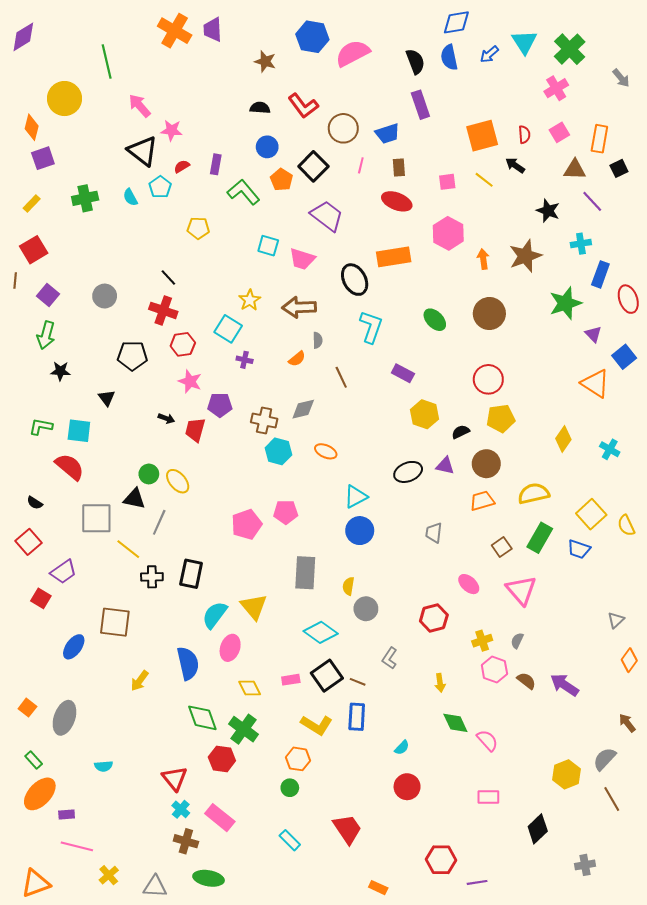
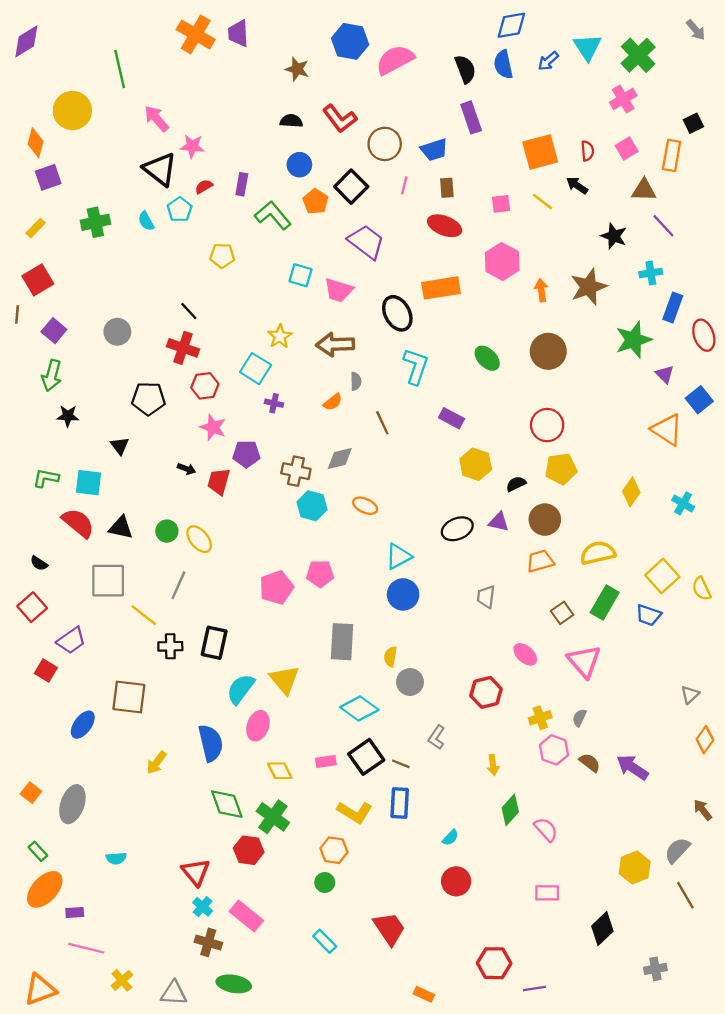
gray arrow: (621, 78) -> (696, 30), moved
black square: (619, 168) -> (693, 123), moved
black triangle: (134, 499) -> (121, 528), moved
green diamond: (455, 723) -> (510, 810), turned 68

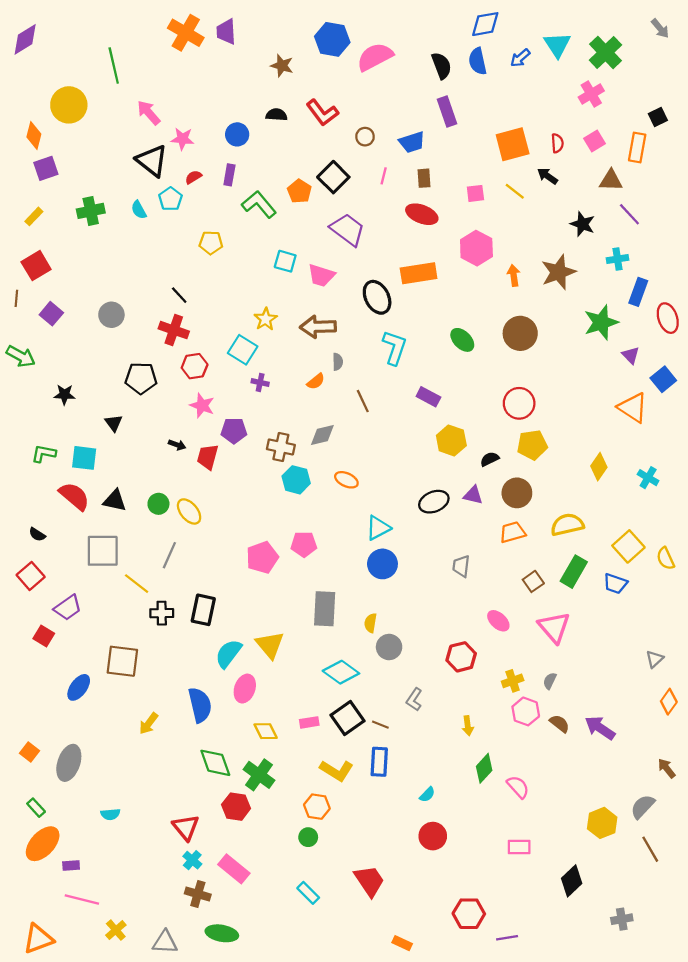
brown circle: (385, 144) -> (365, 137), size x0.6
blue circle: (299, 165) -> (237, 134), moved
green arrow: (52, 376) -> (21, 356), moved, turned -76

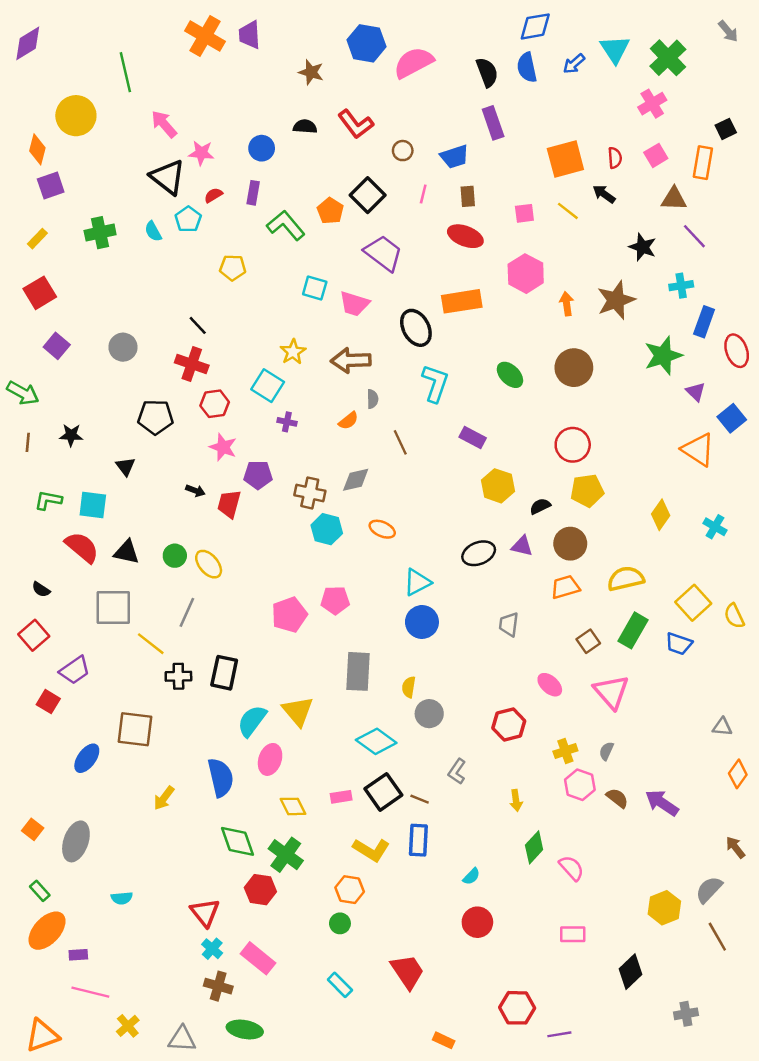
brown line: (16, 298) -> (28, 442), moved
gray triangle: (655, 659) -> (722, 727), turned 48

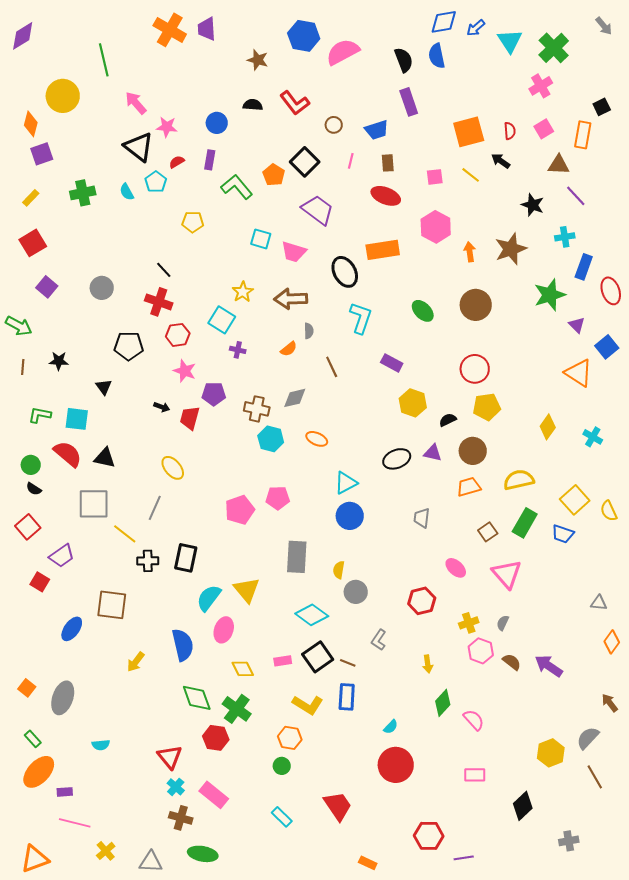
blue arrow: (574, 64) -> (476, 28), moved
green circle: (175, 556) -> (31, 465), moved
red circle: (477, 922) -> (396, 765), size x1.4

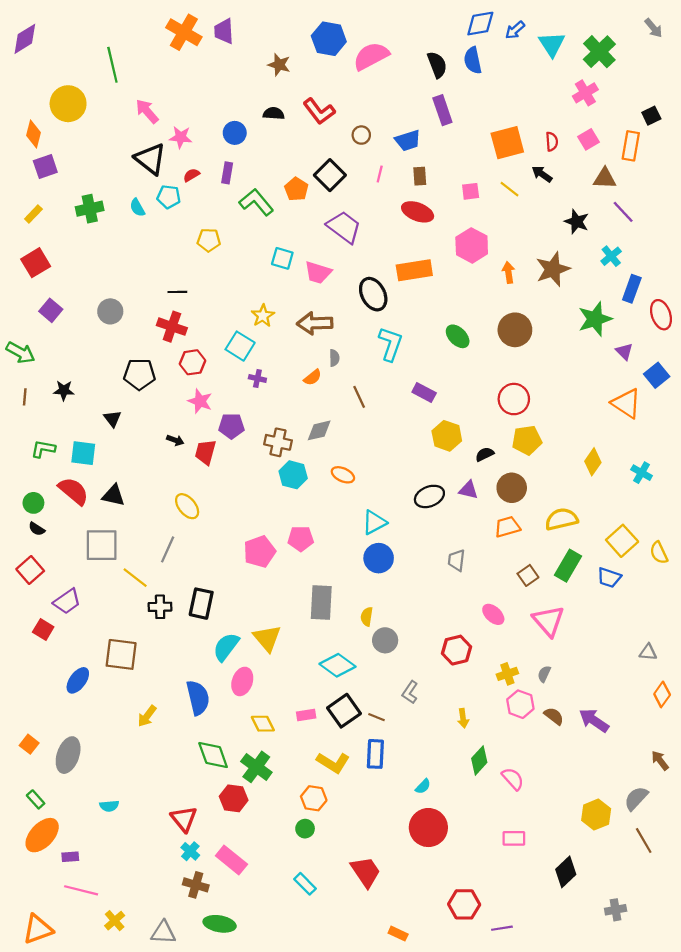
cyan pentagon: (156, 182) -> (169, 197), turned -30
cyan cross: (565, 237) -> (611, 256), turned -30
black line: (164, 270) -> (177, 292), turned -48

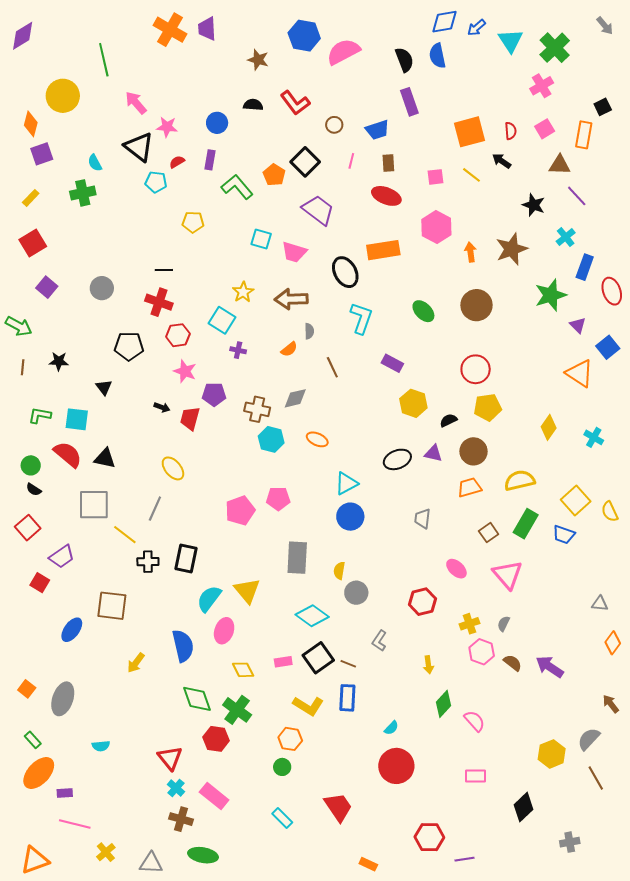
cyan semicircle: (137, 208) -> (95, 163), moved

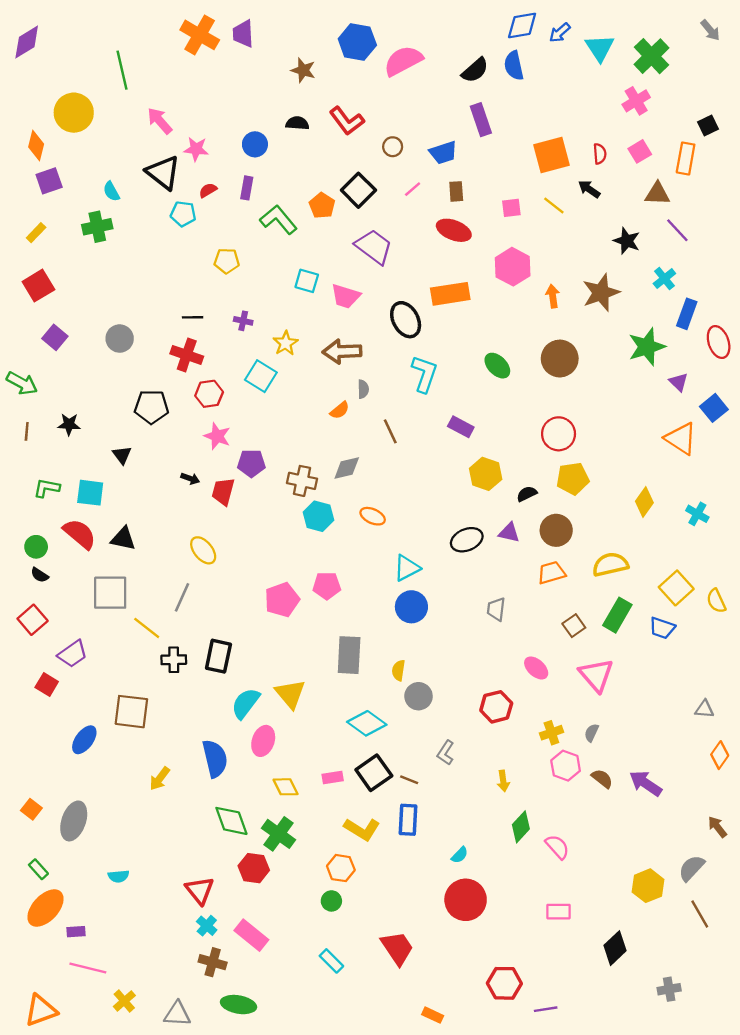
black semicircle: (404, 60) -> (475, 70), turned 70
pink line: (351, 161) -> (413, 189), turned 35
purple cross: (238, 350) -> (243, 321), moved

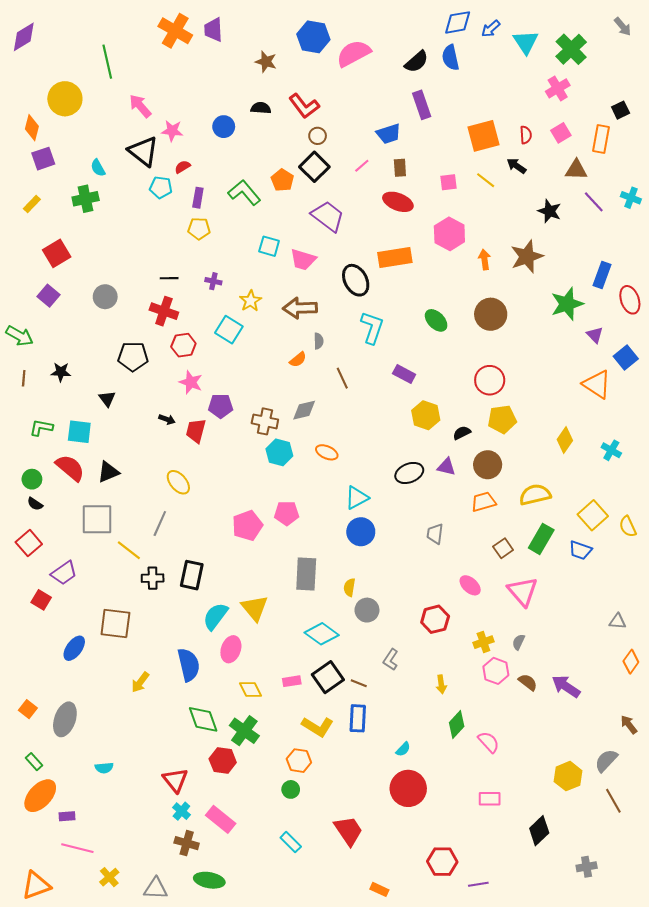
brown circle: (393, 147) -> (318, 136), moved
purple rectangle: (247, 188) -> (198, 198), moved
cyan cross: (664, 279) -> (631, 198), moved, turned -30
red square: (38, 286) -> (57, 253), moved
black triangle: (123, 539) -> (108, 472), turned -35

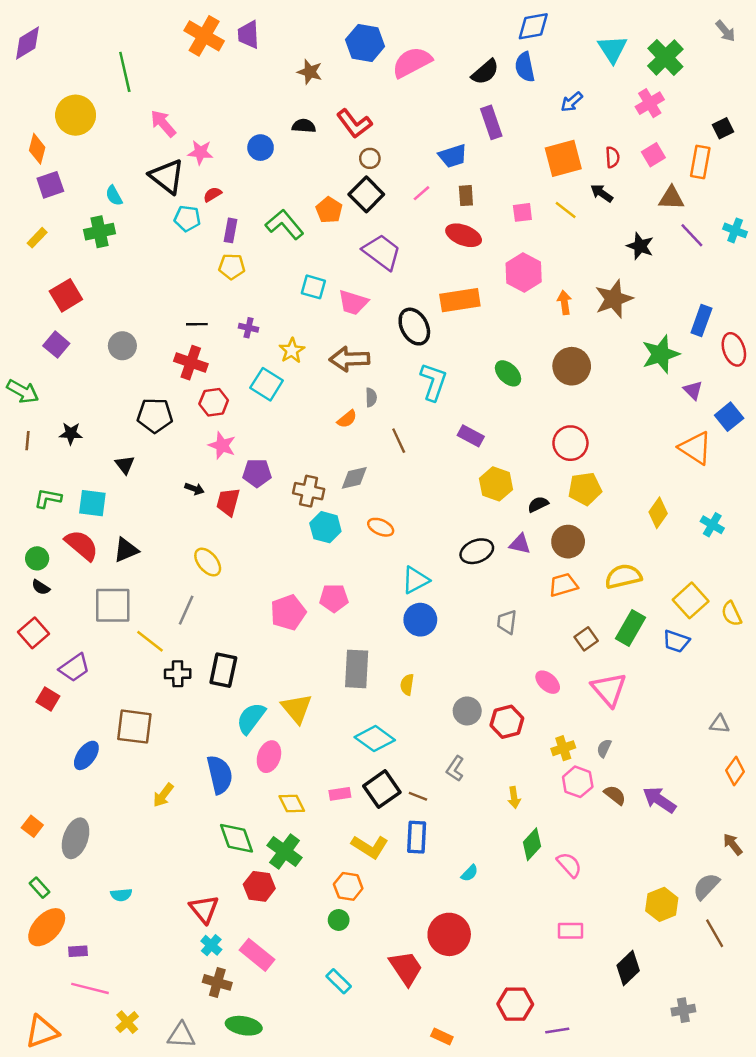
blue arrow: (491, 29) -> (572, 102), moved
gray circle: (367, 610) -> (467, 711), moved
red circle: (408, 788) -> (449, 934), moved

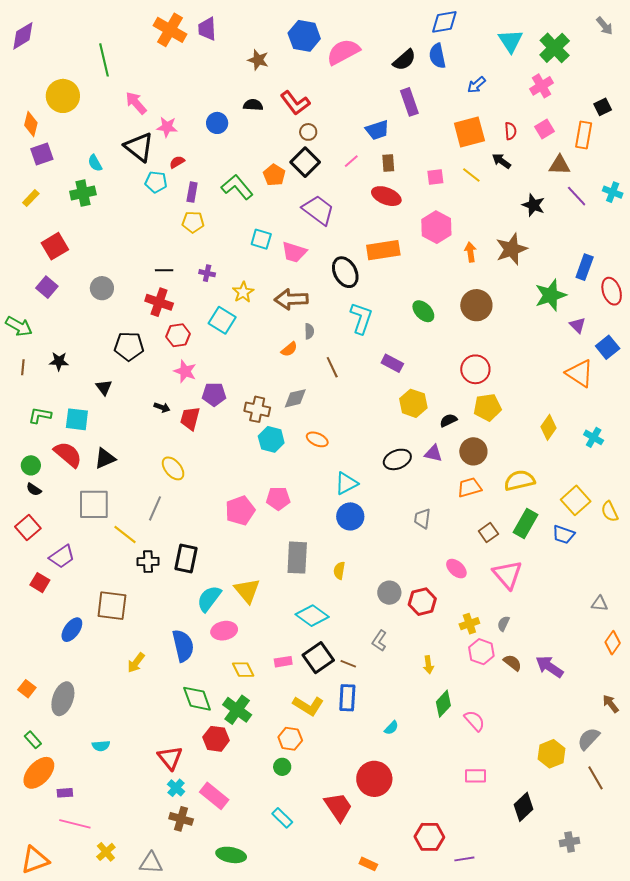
pink ellipse: (269, 757) -> (224, 631), turned 60
green ellipse: (244, 1026) -> (231, 855), moved

